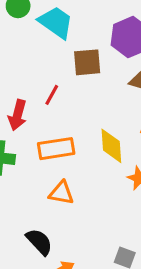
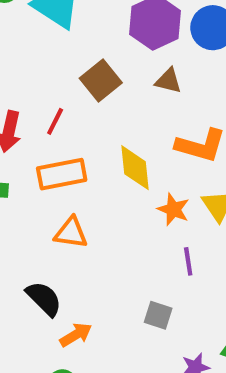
brown square: (87, 62) -> (101, 81), moved, turned -32
red line: (52, 95) -> (55, 121), moved

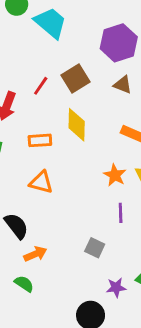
red line: (55, 121) -> (41, 86), moved
yellow diamond: (135, 168) -> (77, 125), moved
orange rectangle: (62, 174) -> (40, 140), size x0.7

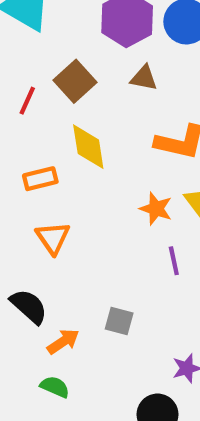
orange triangle: (41, 182) -> (53, 238), turned 50
gray square: (95, 248) -> (119, 321), moved

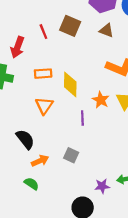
brown square: (75, 81) -> (70, 26), turned -35
red line: (27, 101) -> (43, 32), turned -56
yellow diamond: (88, 147) -> (70, 84), moved
purple line: (174, 261) -> (82, 118), moved

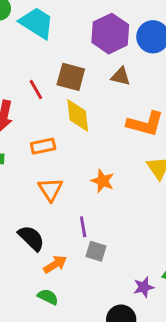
yellow diamond: (70, 84) -> (78, 115), moved
orange star: (101, 100) -> (103, 181), moved
purple line: (82, 118) -> (83, 227), moved

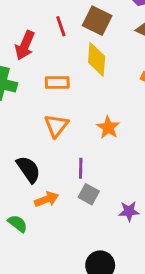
purple star: (144, 287) -> (129, 211), moved
green semicircle: (48, 297) -> (18, 224), moved

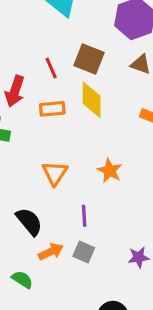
orange rectangle: (57, 83) -> (52, 109), moved
gray square: (89, 194) -> (84, 252), moved

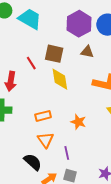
orange rectangle: (52, 109) -> (43, 116), moved
orange triangle: (55, 173) -> (46, 140), moved

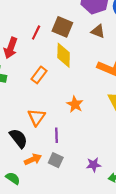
red line: (31, 63) -> (36, 33), turned 48
orange rectangle: (43, 116) -> (39, 75), moved, turned -49

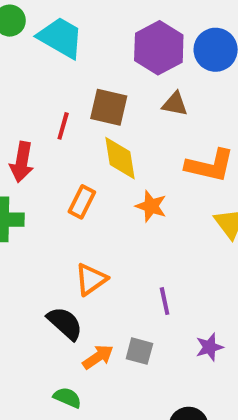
orange star: (75, 104) -> (151, 206), moved
orange triangle: (37, 117) -> (91, 279), turned 30
purple line: (57, 135) -> (165, 301), moved

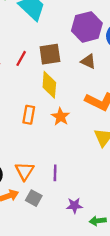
brown square: (109, 107) -> (50, 54), turned -35
orange rectangle: (82, 202) -> (29, 115), moved, turned -30
orange triangle: (91, 279) -> (24, 171), moved, turned -36

